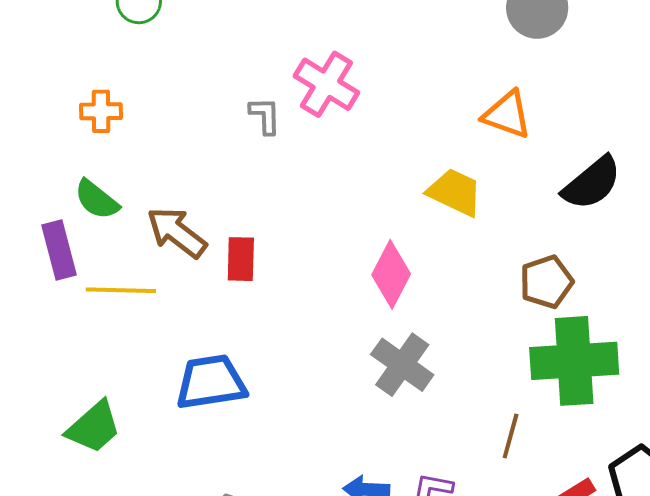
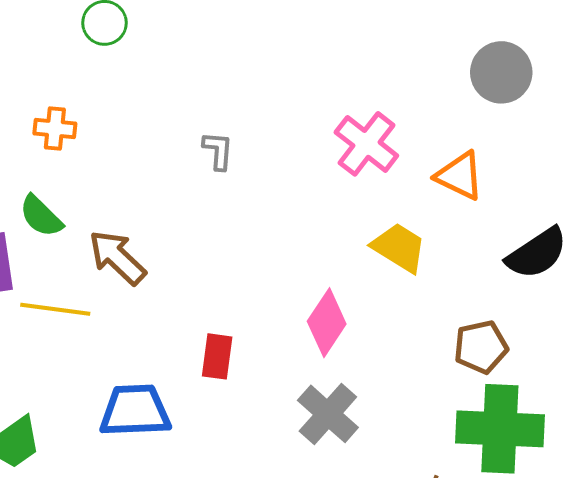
pink cross: (326, 84) -> (366, 144), moved
red rectangle: (241, 259) -> (217, 356), moved

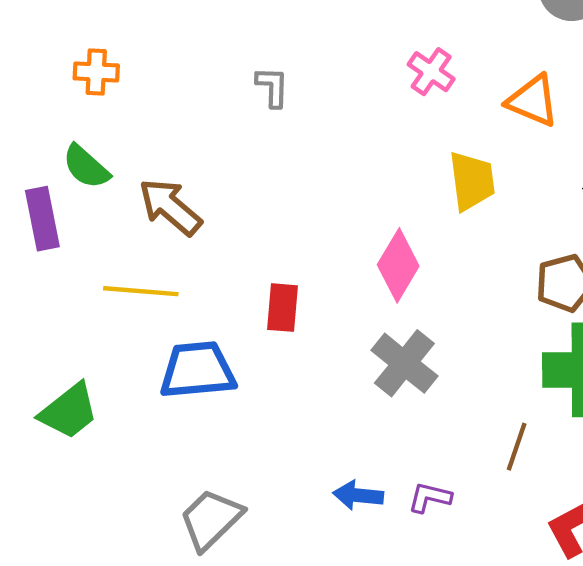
pink cross: (366, 144) -> (431, 72), size x0.7
yellow trapezoid: (399, 248) -> (472, 181), turned 54
yellow line: (55, 309) -> (141, 291), moved

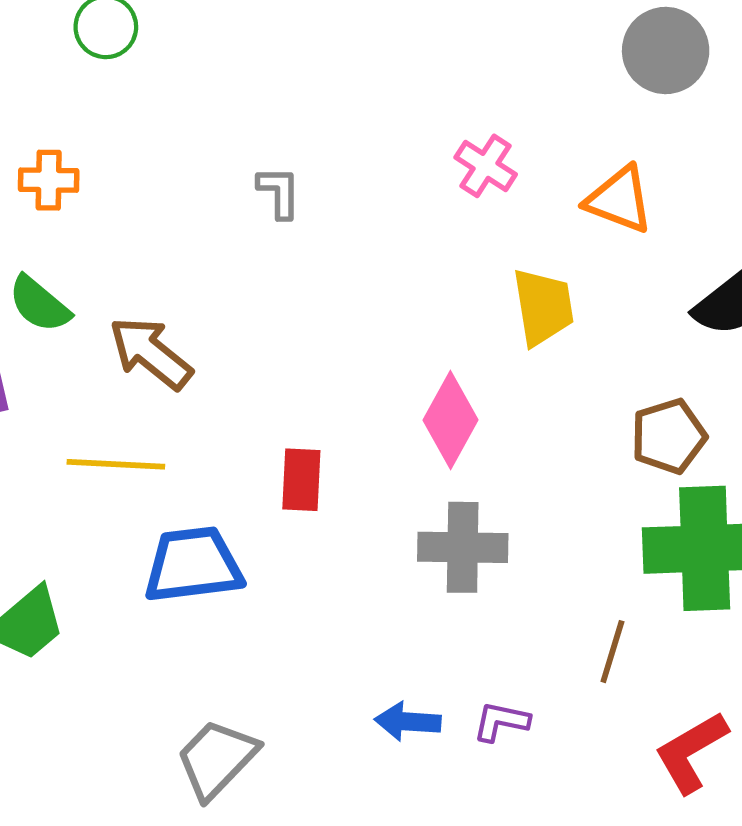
gray cross: (404, 363) -> (463, 547), turned -36

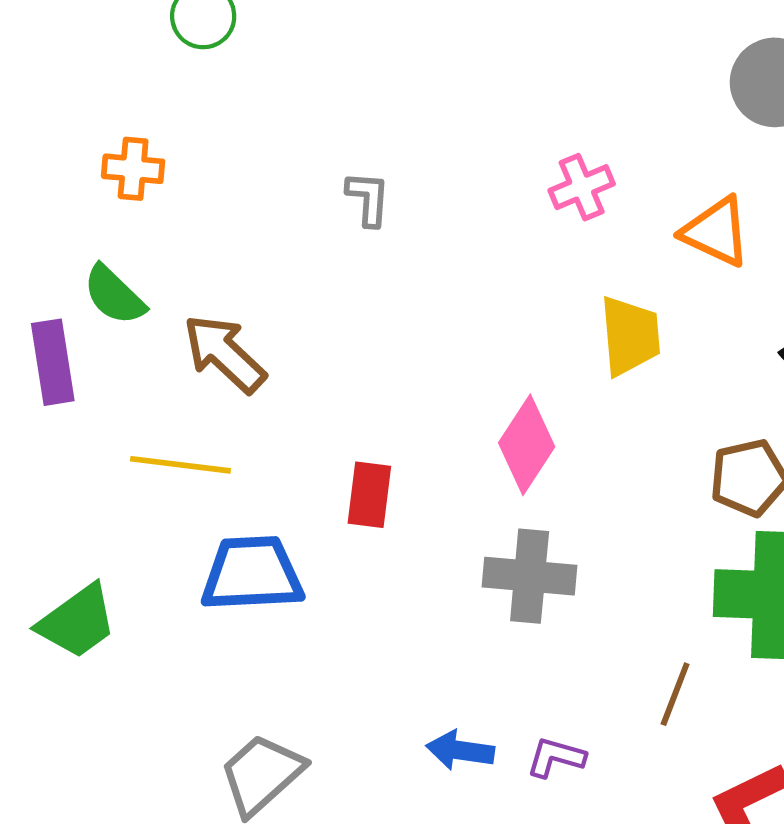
pink cross: (486, 166) -> (582, 187), turned 30

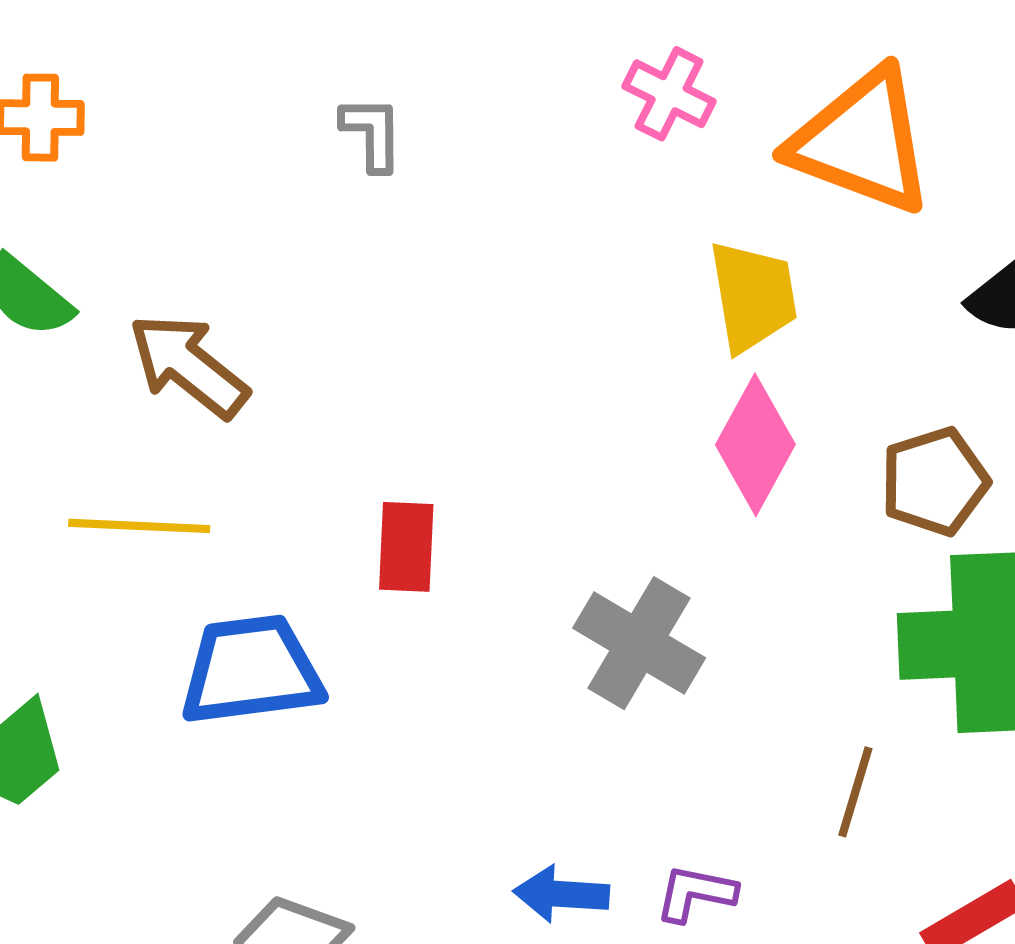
pink cross: (582, 187) -> (669, 94), turned -36
orange triangle: (716, 232) -> (862, 141), size x1.5
pink diamond: (527, 445) -> (755, 445), moved
gray cross: (530, 576) -> (639, 643), turned 30

